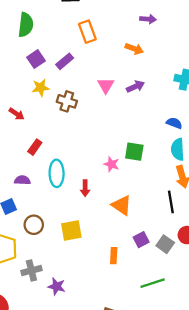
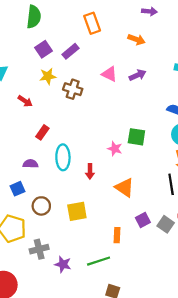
pink triangle: (106, 85) -> (109, 74), turned -35
green line: (153, 283) -> (99, 261), moved

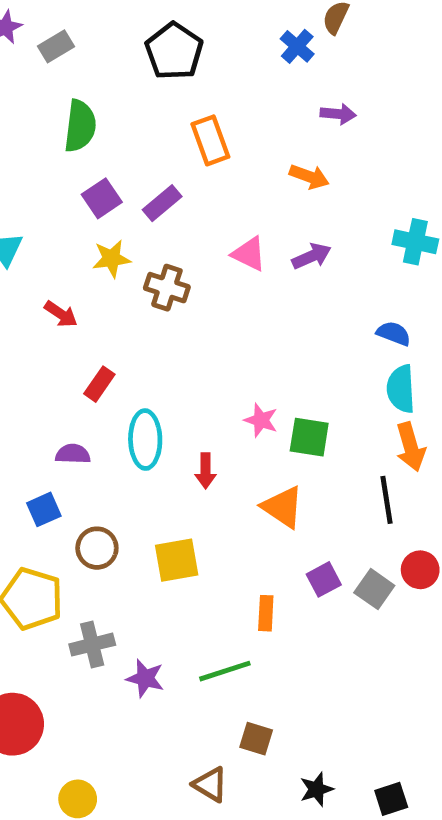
green square: (136, 137) -> (309, 437), moved

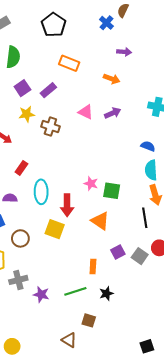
orange rectangle: (210, 140) -> (69, 63), turned -48
red arrow: (206, 471) -> (67, 205), size x1.5
yellow square: (177, 560) -> (55, 229), moved, turned 30
black star: (316, 789) -> (106, 293), moved

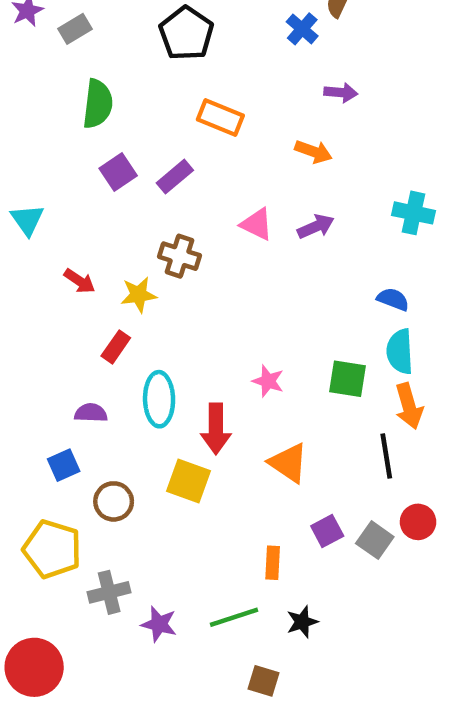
yellow star: (27, 114) -> (139, 295), moved
green square: (112, 191) -> (348, 379), moved

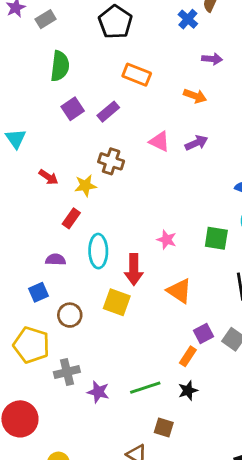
orange rectangle: (273, 563) -> (188, 356), moved, turned 30

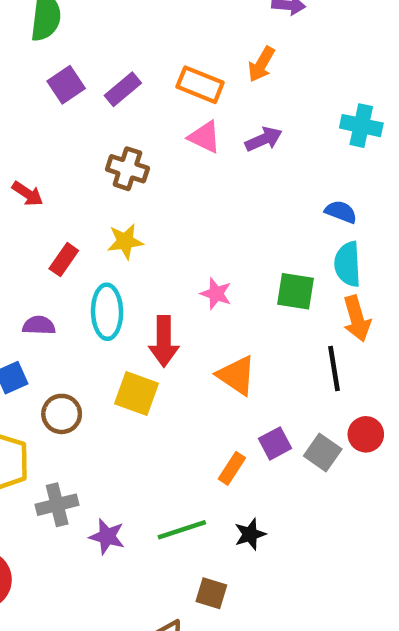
orange rectangle: (137, 75) -> (200, 85), moved
orange arrow: (195, 96) -> (261, 64), turned 100
yellow star: (85, 186) -> (125, 241), moved
orange rectangle: (188, 356) -> (232, 468), moved

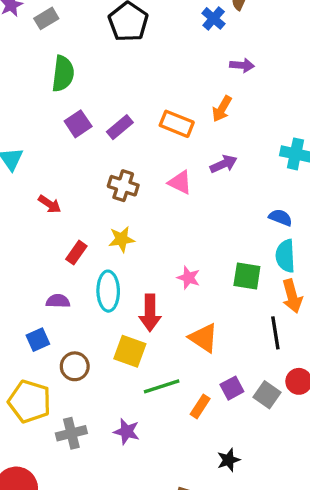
pink triangle: (205, 137) -> (180, 182), moved
green line: (182, 530) -> (162, 386), moved
black star: (250, 534) -> (229, 460), moved
purple star: (107, 537) -> (127, 432), moved

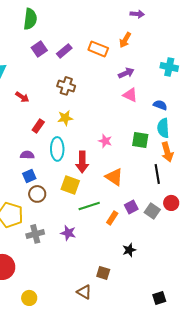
pink triangle: (180, 182) -> (130, 95), moved
blue square: (38, 340) -> (29, 176), moved

